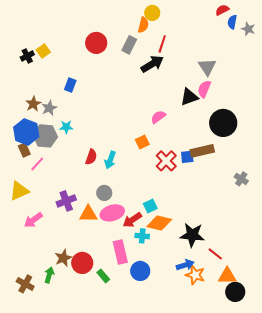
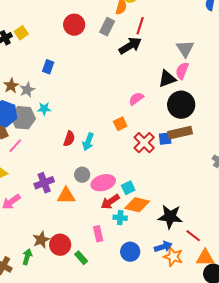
black circle: (223, 123) -> (181, 105), moved
pink ellipse: (112, 213) -> (103, 183), moved
pink rectangle: (120, 252) -> (98, 234), size x0.7
blue circle: (140, 271) -> (130, 252), moved

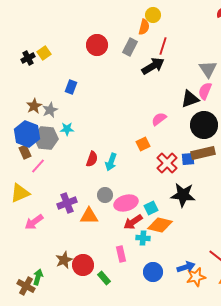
black star: (170, 217) -> (183, 195), moved
green arrow: (27, 257) -> (38, 277), moved
orange star: (173, 257) -> (196, 277), turned -30

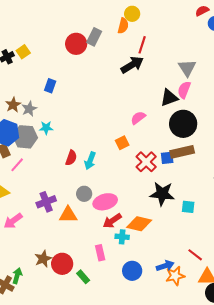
gray rectangle: (130, 47) -> (94, 37), moved
cyan square: (151, 208) -> (188, 207), moved, turned 32

